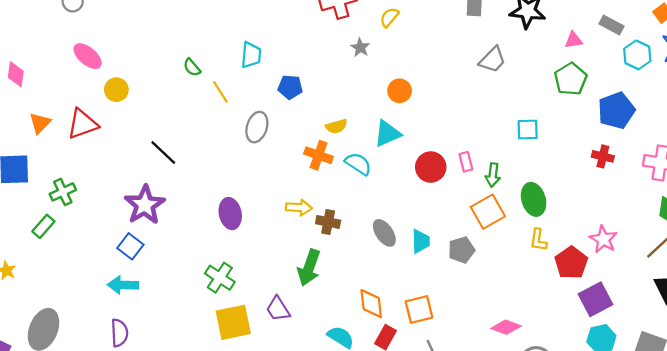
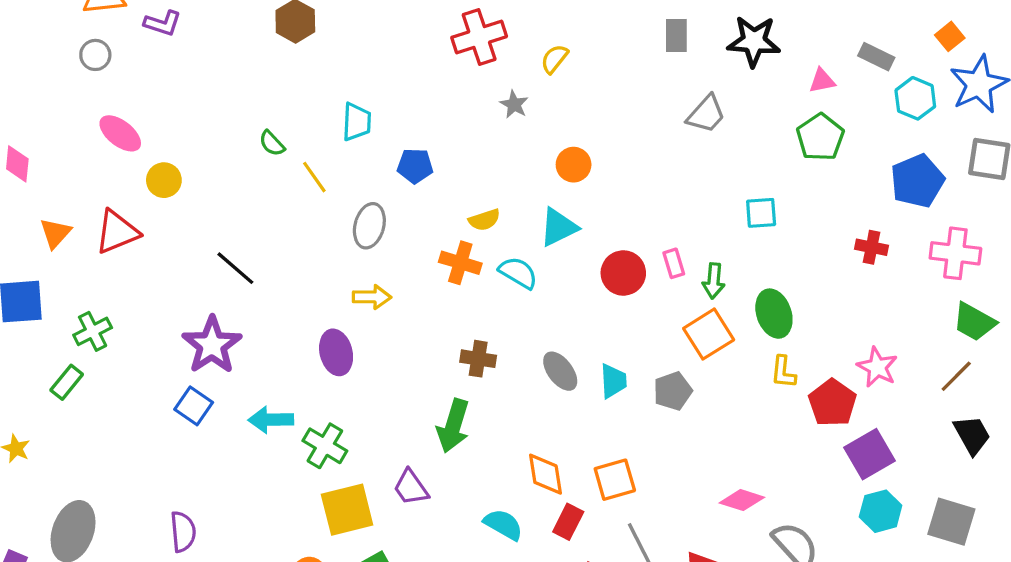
blue pentagon: (616, 110) -> (917, 181), moved
yellow arrow: (299, 207) -> (372, 297), moved
cyan arrow: (123, 285) -> (271, 420), moved

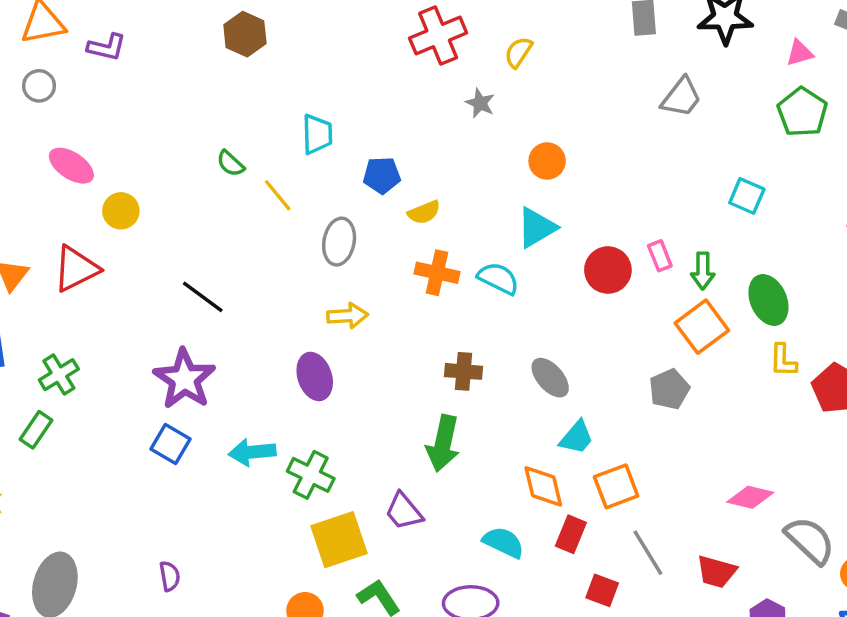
cyan square: (761, 213) -> (747, 196), turned 32
yellow semicircle: (484, 220) -> (424, 212), moved
cyan trapezoid: (613, 381) -> (577, 437), moved, turned 48
purple semicircle: (183, 532) -> (170, 576), size x0.7

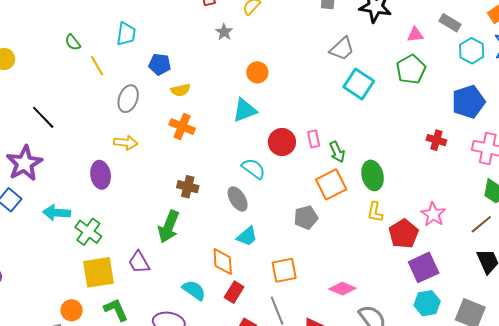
cyan square: (747, 196) -> (359, 84), moved, size x1.4
green arrow: (703, 271) -> (337, 152), turned -35
cyan semicircle: (498, 278) -> (253, 169), moved
orange square: (616, 486) -> (284, 270), moved

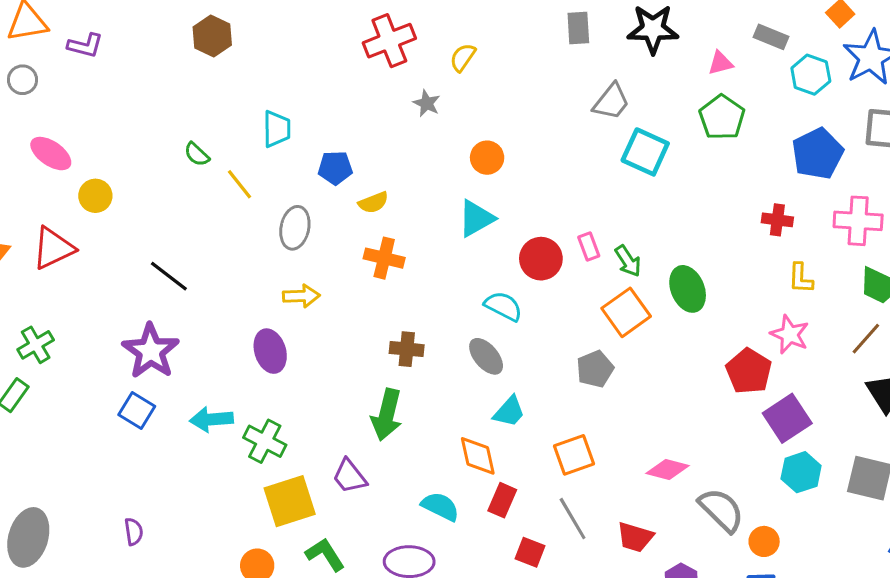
yellow L-shape: (375, 212) -> (801, 278), moved

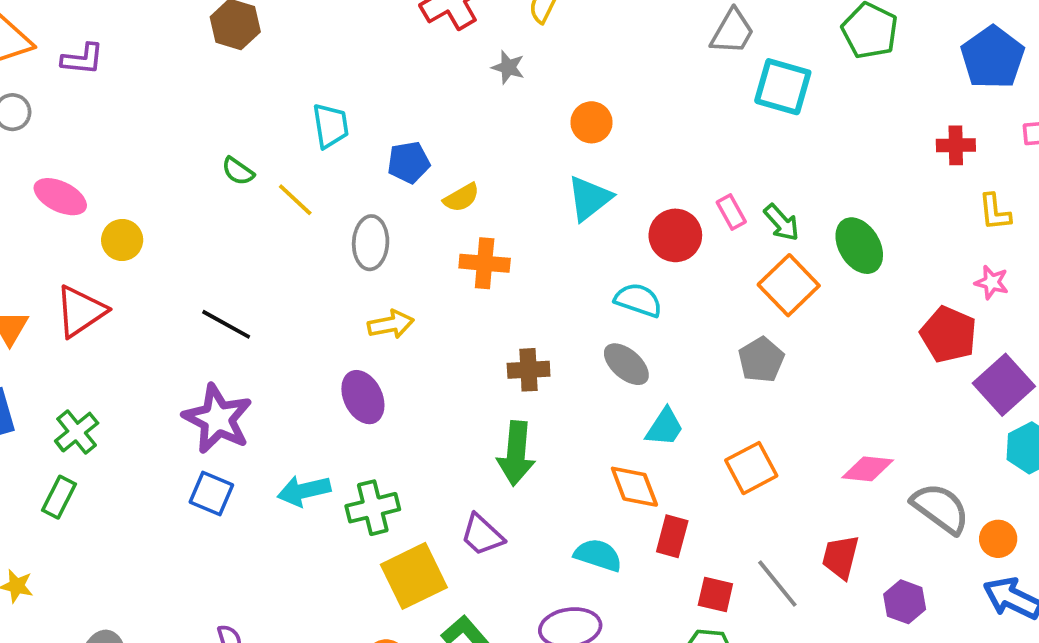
pink star: (790, 334) -> (992, 282), size x0.7
green cross: (265, 441) -> (373, 508), turned -33
gray line: (573, 519) -> (777, 584), moved
red trapezoid: (635, 537) -> (841, 557), turned 96

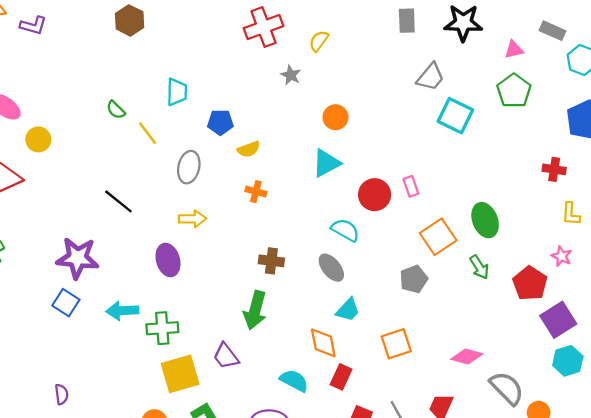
green arrow: (782, 223) -> (479, 267), moved
orange cross: (485, 263) -> (256, 192), size x0.7
black line: (226, 324) -> (118, 201), moved
purple star: (218, 419) -> (78, 258), turned -30

